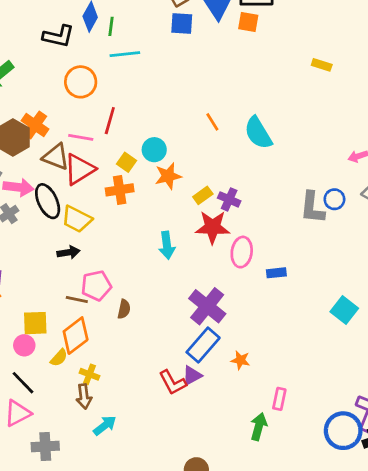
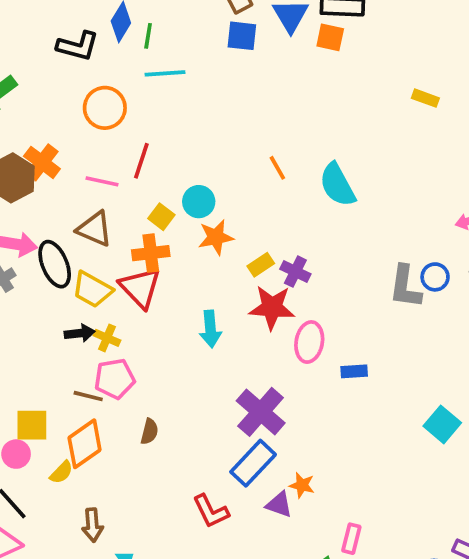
brown triangle: (56, 157) -> (95, 229), moved
red triangle: (79, 169) -> (140, 288), moved, turned -44
brown semicircle: (124, 309) -> (149, 432), moved
yellow cross: (89, 374) -> (107, 338), moved
purple triangle: (192, 376) -> (279, 505), moved, turned 45

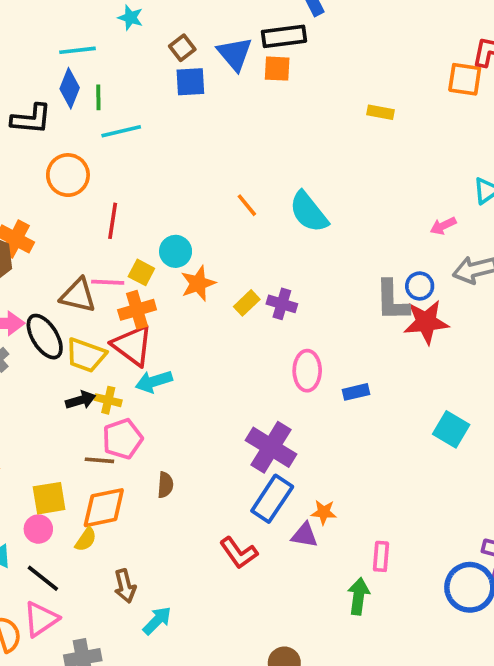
pink line: (102, 181) -> (108, 282), moved
red star: (272, 307) -> (426, 322), moved
cyan arrow: (210, 329) -> (154, 381), moved, turned 87
orange diamond: (85, 444) -> (104, 508), turned 33

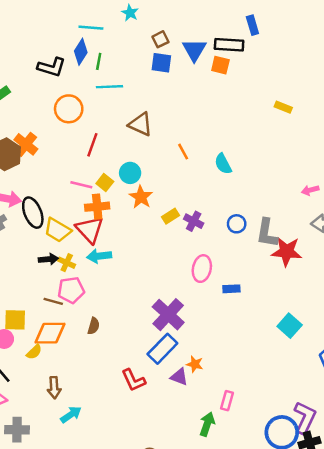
cyan semicircle: (309, 212) -> (223, 164), size x0.7
orange star: (198, 283) -> (141, 197), turned -30
blue circle: (420, 286) -> (237, 224), moved
brown triangle: (78, 295) -> (140, 124), moved

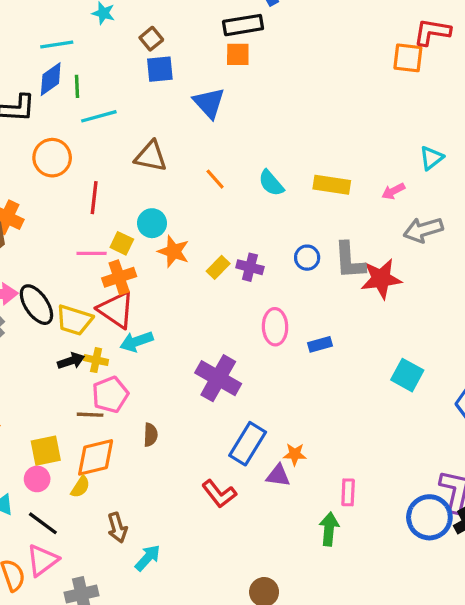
blue triangle: (194, 50) -> (209, 103), moved
blue diamond: (81, 52) -> (51, 79), turned 35
yellow rectangle: (283, 107) -> (332, 185), moved, size x1.5
purple cross: (168, 315) -> (218, 378), moved

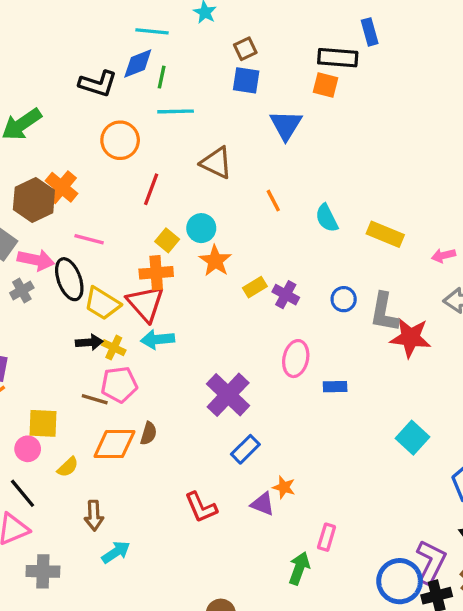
pink line: (92, 253) -> (89, 239), moved
blue rectangle: (248, 444) -> (245, 449), moved, size x0.7
orange diamond: (96, 457) -> (114, 444), moved

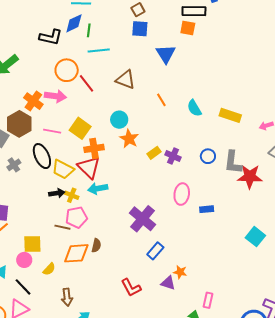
red line: (151, 189) -> (86, 83), moved, turned -54
brown hexagon: (34, 200) -> (19, 124), moved
yellow square: (167, 240) -> (80, 128), moved, size x1.5
pink arrow: (36, 260) -> (55, 96), moved

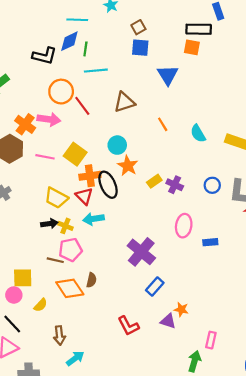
brown triangle: (125, 80) -> (124, 102), turned -40
black ellipse: (42, 156) -> (108, 185), moved
red triangle: (89, 167) -> (84, 196), size x0.7
orange diamond: (76, 253) -> (70, 288), turned 60

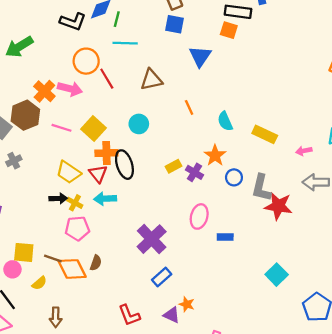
orange star: (128, 166) -> (215, 155), moved
brown line: (55, 260) -> (53, 258), moved

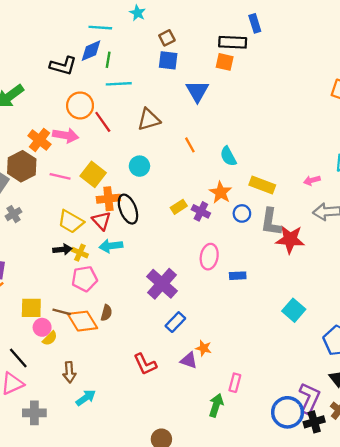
yellow rectangle: (265, 134) -> (262, 185), moved
pink circle: (12, 269) -> (42, 327), moved

